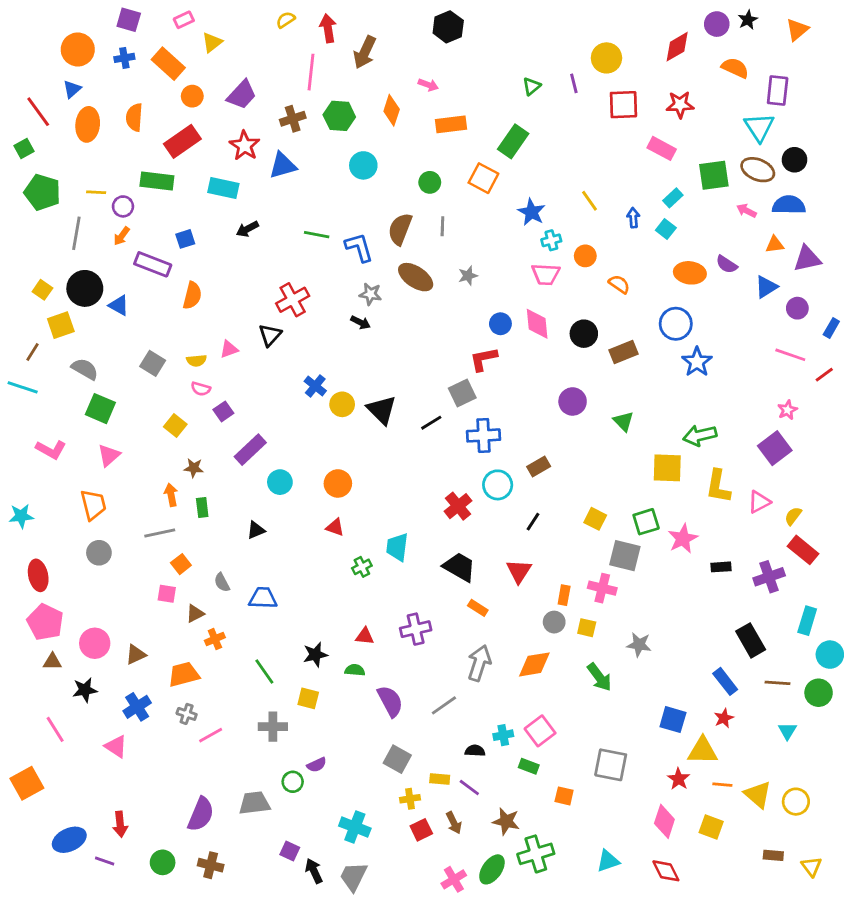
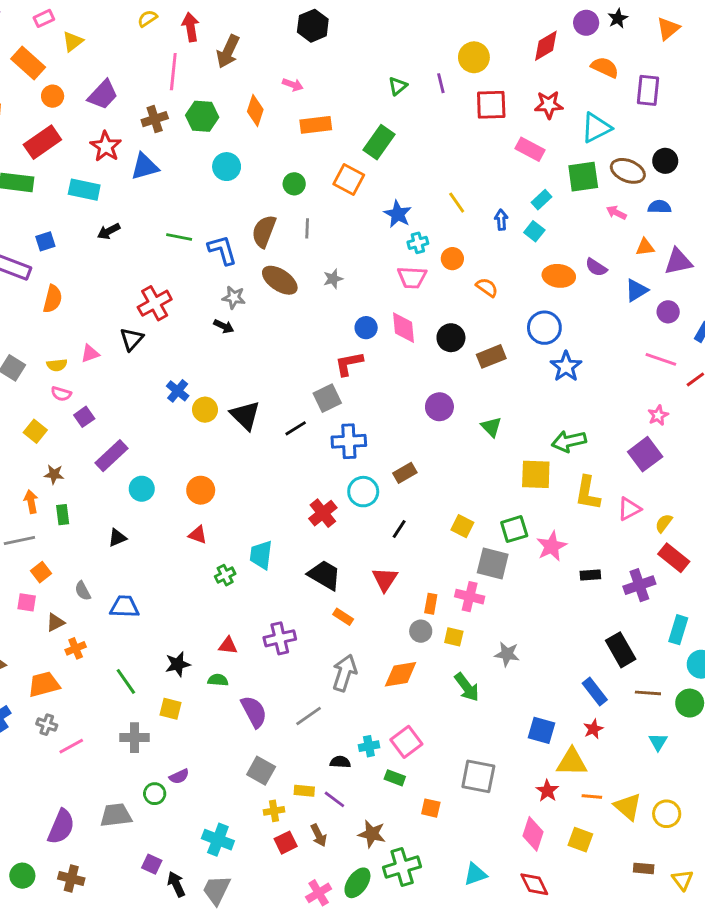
cyan triangle: (759, 127) -> (596, 128), moved, turned 36
blue semicircle: (789, 205) -> (659, 207), size x0.7

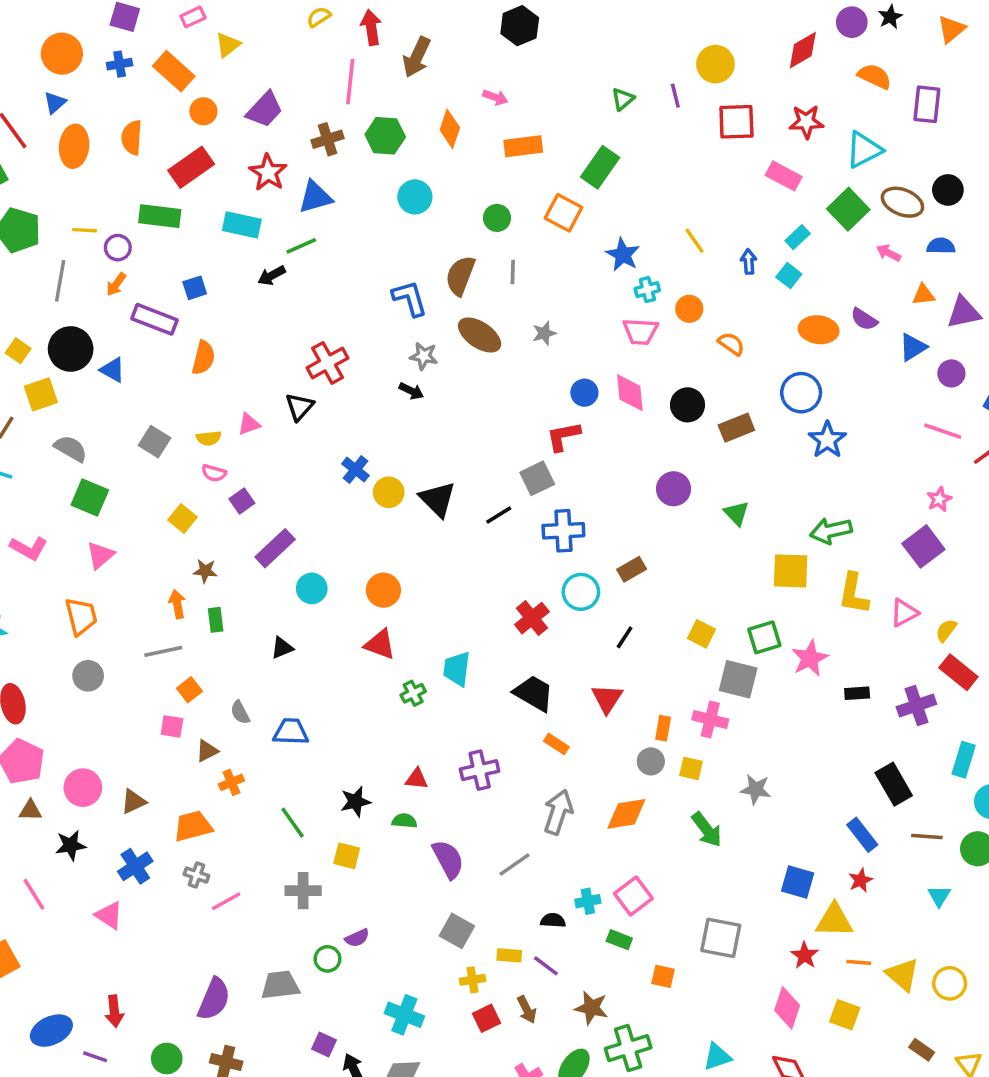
green square: (583, 177) -> (848, 209), turned -36
green line: (179, 237) -> (301, 246), moved, turned -35
red triangle: (198, 535) -> (380, 644), size x1.4
brown rectangle: (644, 868) -> (922, 1050), turned 30

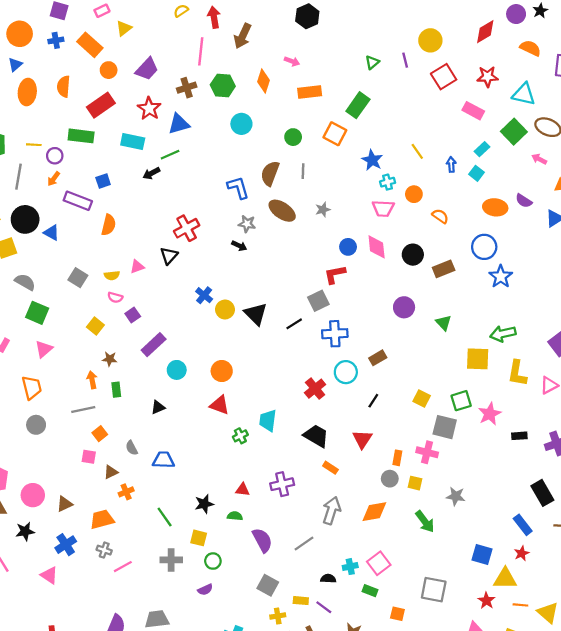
red square: (736, 122) -> (444, 77), turned -30
cyan triangle: (864, 150) -> (524, 94), turned 40
green circle: (327, 959) -> (213, 561), moved

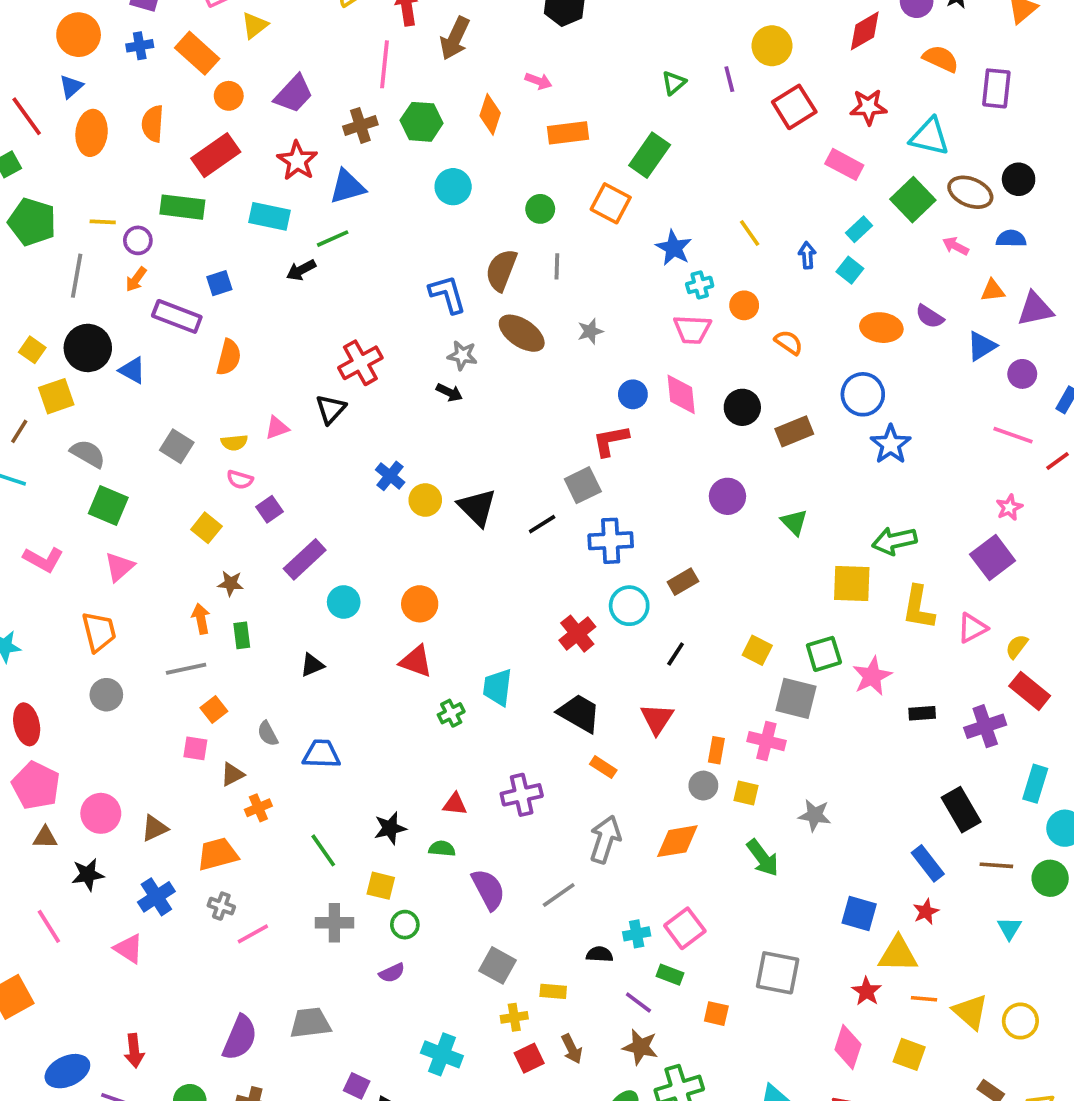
purple line: (324, 607) -> (638, 1002), moved

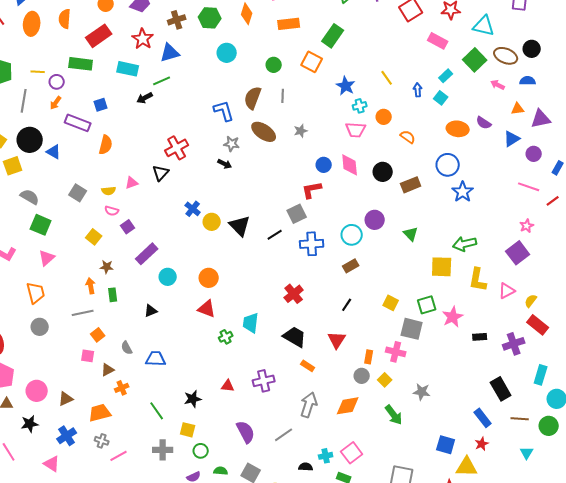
cyan circle: (629, 606) -> (352, 235), moved
yellow square: (746, 793) -> (385, 380), turned 32
green semicircle: (442, 849) -> (221, 471), moved

